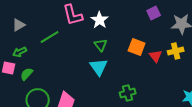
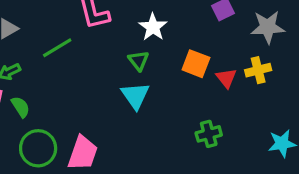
white star: (100, 20) -> (153, 27), moved
green semicircle: (27, 74) -> (21, 107), turned 104
green cross: (128, 93) -> (209, 134), moved

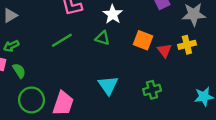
green line: (57, 48) -> (62, 40), moved
green triangle: (139, 61) -> (102, 38), turned -35
cyan triangle: (135, 96) -> (108, 85), moved

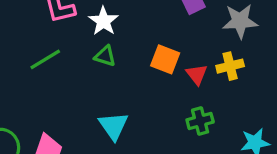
white star: (113, 14) -> (104, 21), moved
green cross: (152, 90) -> (200, 121), moved

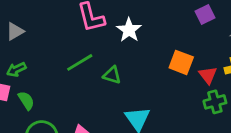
green triangle: (105, 56) -> (112, 75), moved
green cross: (200, 121) -> (215, 102), moved

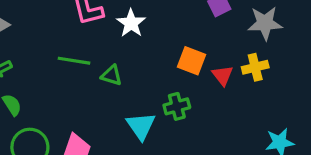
green line: (80, 62) -> (74, 61), turned 40
green cross: (215, 102) -> (177, 106), moved

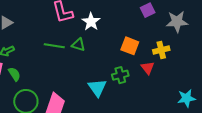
yellow cross: (255, 67) -> (161, 50), moved
green triangle: (112, 75) -> (78, 45), moved
red triangle: (223, 75) -> (148, 68), moved

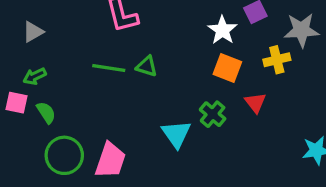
white star: (91, 22) -> (222, 30), moved
yellow cross: (161, 50) -> (277, 60), moved
green cross: (120, 75) -> (213, 114), turned -35

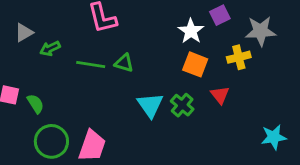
green arrow: (35, 76) -> (50, 48), moved
cyan triangle: (176, 134) -> (150, 105), moved

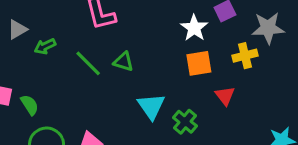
green line: (91, 64) -> (88, 63), turned 36
orange square: (195, 64) -> (199, 63), turned -30
green cross: (182, 105) -> (185, 122), moved

